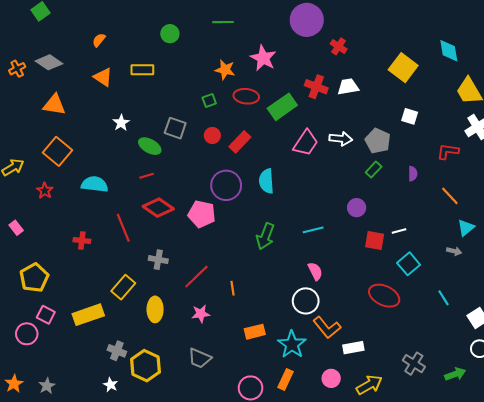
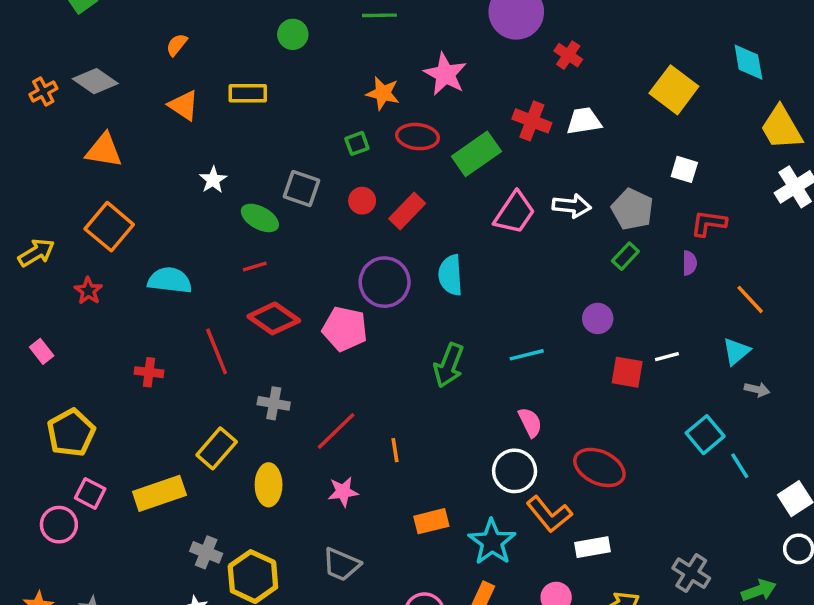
red L-shape: (448, 151) -> (709, 223), moved
cyan triangle: (466, 228) -> (736, 351), moved
cyan square: (409, 264) -> (705, 435), moved
red ellipse: (384, 296) -> (599, 467), moved

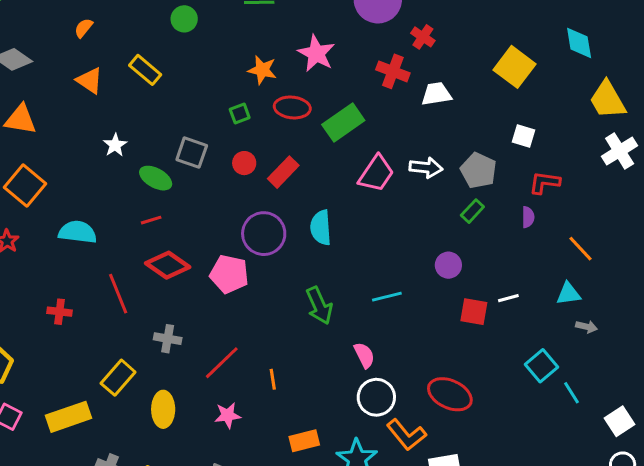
yellow rectangle: (248, 93) -> (145, 70), turned 40
red cross: (532, 121) -> (393, 71), moved
cyan triangle: (736, 351) -> (569, 294), turned 32
green arrow: (449, 365) -> (319, 306), turned -45
pink semicircle: (530, 422) -> (364, 355), moved

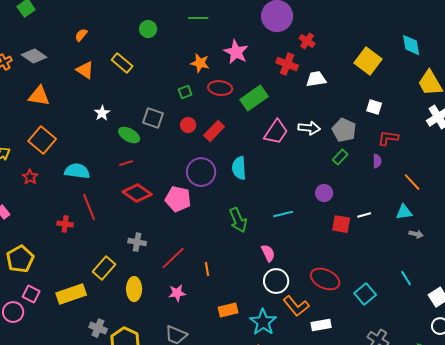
red line: (118, 294) -> (89, 207), moved
cyan square: (541, 366) -> (365, 294), moved

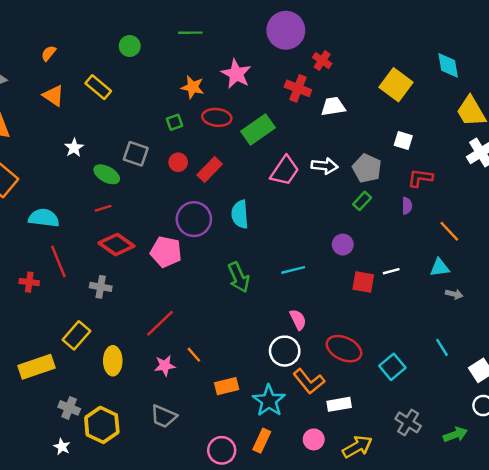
gray cross: (137, 242) -> (101, 287), moved
pink semicircle: (268, 253) -> (298, 320), moved
orange line: (207, 269) -> (194, 355), moved, turned -32

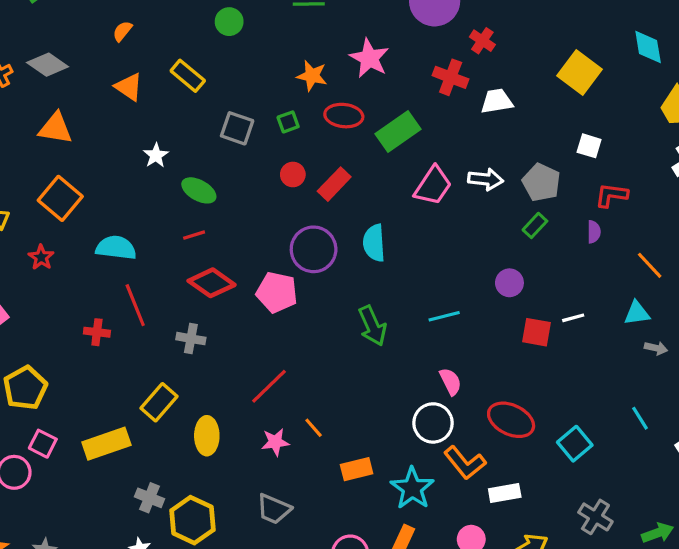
gray square: (136, 154) -> (237, 128), moved

